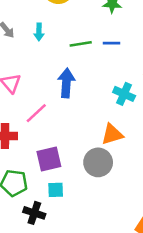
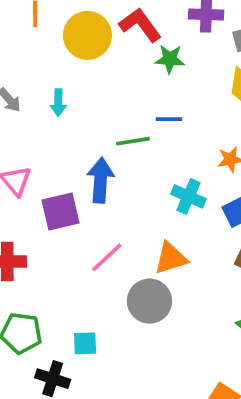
green line: (81, 44) -> (133, 141), moved
pink line: (36, 113) -> (107, 257), moved
purple square: (49, 159) -> (61, 212), moved

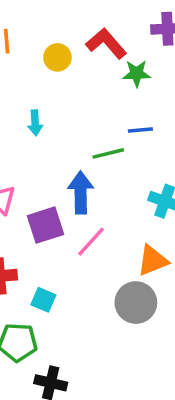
yellow circle: (87, 35) -> (57, 57), size x0.6
pink line: (107, 257) -> (91, 242), moved
cyan square: (85, 343) -> (43, 300), moved, turned 30

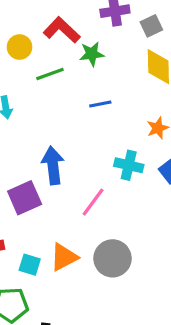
green line: (108, 153) -> (50, 74), moved
pink line: (91, 242) -> (93, 202), moved
orange triangle: (153, 261) -> (64, 257), moved

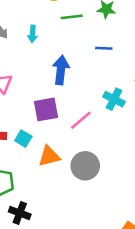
blue arrow: (53, 165) -> (61, 70), moved
purple square: (25, 198) -> (46, 109), moved
cyan square: (30, 265) -> (23, 139), moved

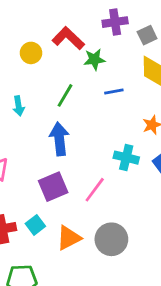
green line: (72, 17) -> (65, 95), moved, turned -40
blue line: (104, 48) -> (114, 92), moved
cyan square: (23, 139) -> (35, 225), turned 35

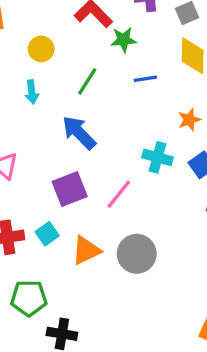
yellow circle: (31, 53) -> (41, 49), moved
blue arrow: (59, 139) -> (79, 133), turned -40

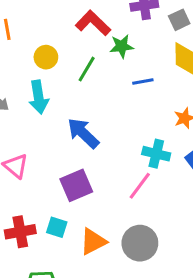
green line: (87, 81) -> (87, 69), moved
cyan arrow: (32, 92) -> (39, 97), size x1.5
pink line: (119, 194) -> (140, 186), moved
cyan square: (47, 234) -> (57, 227), turned -35

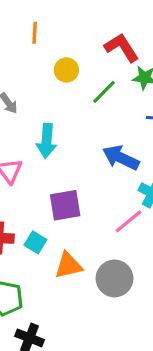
cyan arrow: (39, 97) -> (47, 141), moved
blue arrow: (83, 133) -> (121, 158), moved, turned -32

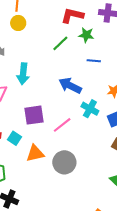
red L-shape: (122, 48) -> (72, 15), turned -45
yellow circle: (66, 70) -> (18, 23), moved
pink line: (128, 221) -> (62, 125), moved

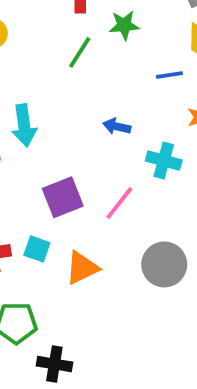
blue line: (94, 61) -> (169, 75), moved
blue arrow: (70, 86) -> (117, 126), size x0.6
gray circle: (64, 162) -> (164, 264), moved

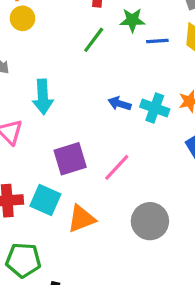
blue line: (169, 75) -> (157, 41), moved
cyan cross: (164, 160) -> (155, 108), moved
cyan square: (37, 249) -> (45, 200), size x1.4

